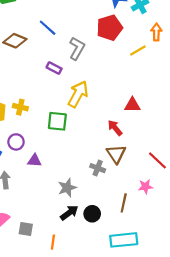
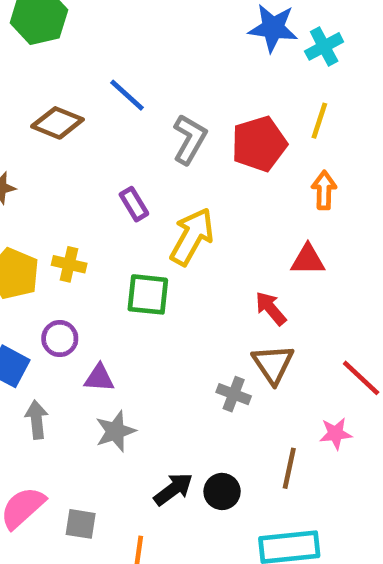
red pentagon: (110, 28) -> (259, 144), moved
orange arrow: (156, 32) -> (324, 190), moved
yellow line: (138, 51) -> (319, 121), moved, turned -42
purple rectangle: (54, 68) -> (134, 204), moved, turned 32
gray star: (67, 188) -> (115, 431), moved

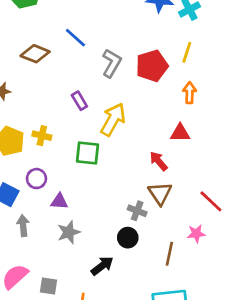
black circle: (222, 491) -> (128, 238), moved

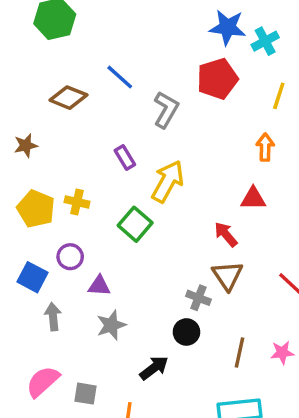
yellow line: (187, 52) -> (279, 96), moved
red pentagon: (152, 66) -> (217, 79), moved
green square: (87, 153) -> (135, 224), turned 35
pink star: (196, 234) -> (282, 353), moved

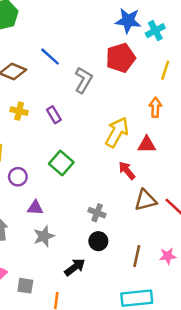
yellow arrow: (168, 181) -> (117, 132), moved
yellow cross: (77, 202) -> (19, 111), moved
purple circle: (70, 257) -> (18, 177), moved
brown triangle: (228, 276) -> (145, 200), moved, turned 50
gray cross: (198, 298) -> (97, 213), moved

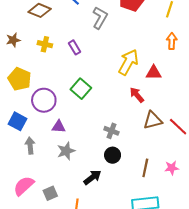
orange arrow: (155, 107) -> (172, 41), moved
purple circle: (18, 177) -> (44, 100), size x1.5
gray square: (25, 286) -> (50, 193), turned -32

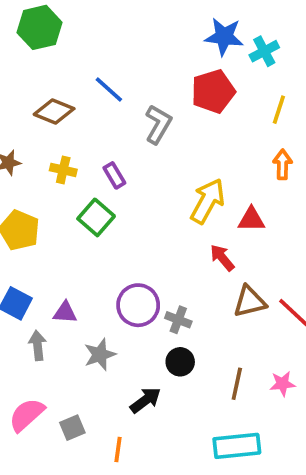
green square: (81, 89) -> (96, 217), moved
purple circle: (44, 100) -> (138, 305), moved
purple triangle: (59, 127) -> (65, 312), moved

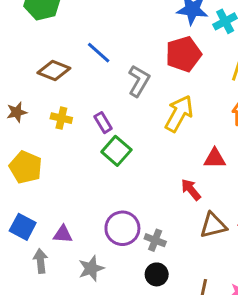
yellow arrow: (208, 201) -> (179, 114), moved
green square: (96, 217) -> (116, 151), moved

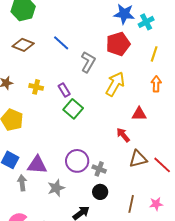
brown diamond: (54, 70) -> (23, 45), moved
purple triangle: (63, 234) -> (37, 165), size x1.5

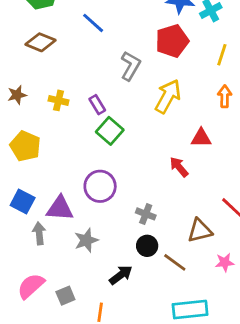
blue line: (61, 43) -> (93, 23), moved
brown triangle: (138, 159) -> (200, 231), moved
purple circle: (77, 161) -> (100, 186), moved
brown line: (131, 204) -> (175, 262), moved, turned -66

